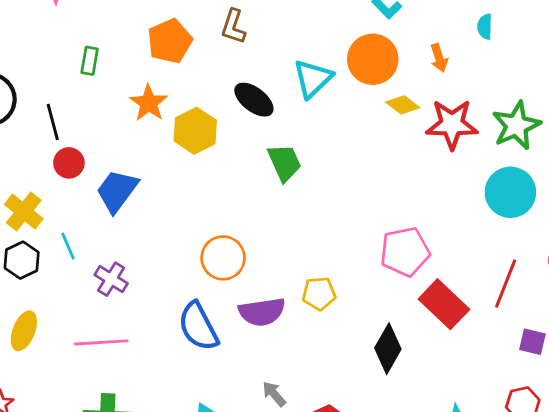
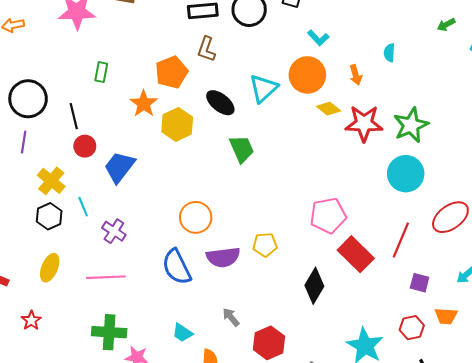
orange pentagon: (170, 41) -> (171, 72), moved

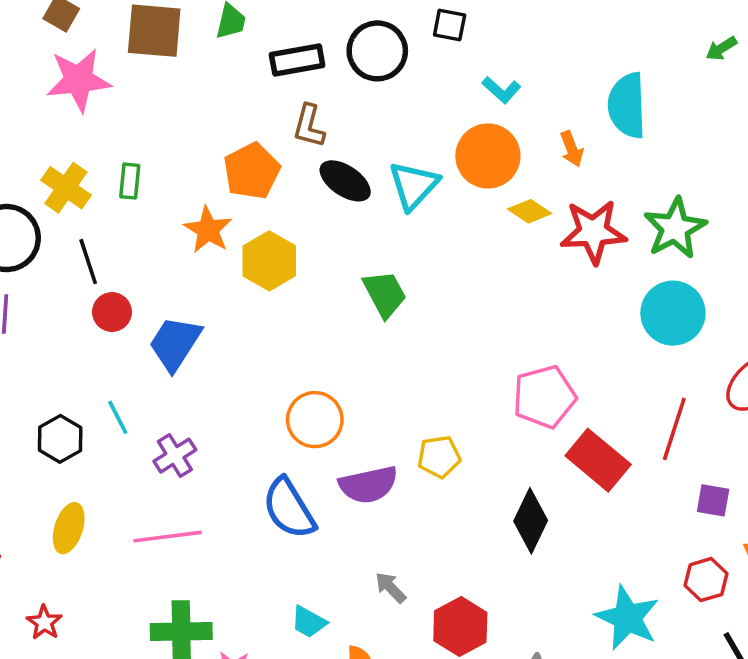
cyan semicircle: (389, 53) -> (627, 106), size x2.0
black ellipse: (220, 103) -> (345, 181), moved
yellow cross: (51, 181) -> (66, 188), moved
purple cross: (114, 231) -> (175, 456), turned 30

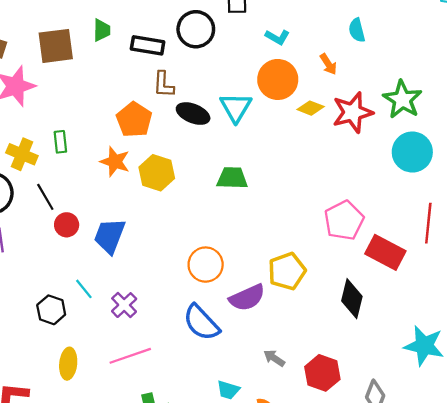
black rectangle: (297, 60) -> (148, 45), turned 32
cyan semicircle: (627, 106) -> (357, 30), size x0.6
green trapezoid: (385, 294) -> (232, 178), turned -48
yellow pentagon: (439, 457) -> (287, 271), size x1.4

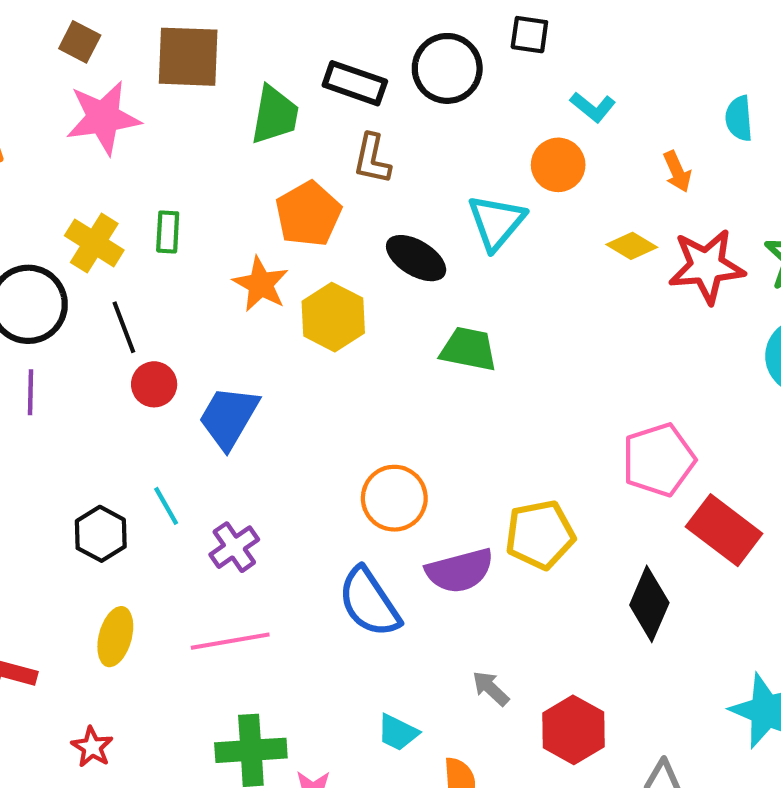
green trapezoid: (102, 30) -> (275, 115), moved, size x1.4
orange circle: (278, 79) -> (558, 165), moved, size x0.7
black ellipse: (193, 114) -> (416, 258), moved

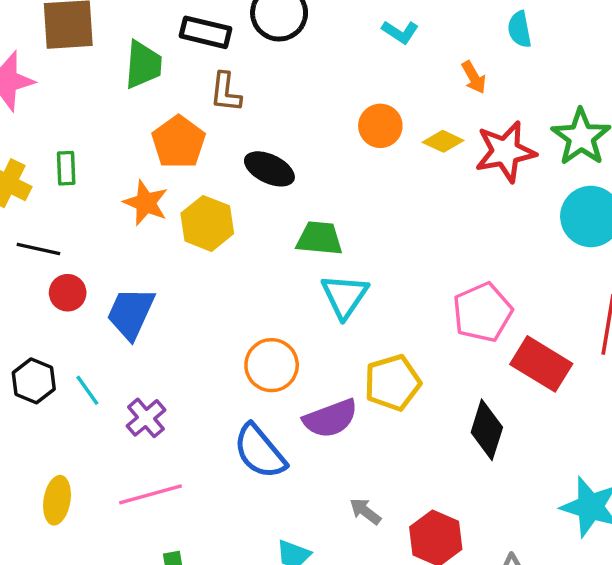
orange circle: (558, 165) -> (380, 126), moved
cyan triangle: (496, 222) -> (345, 296), moved
black line: (124, 327) -> (38, 249), turned -51
black hexagon: (101, 534) -> (34, 381), moved

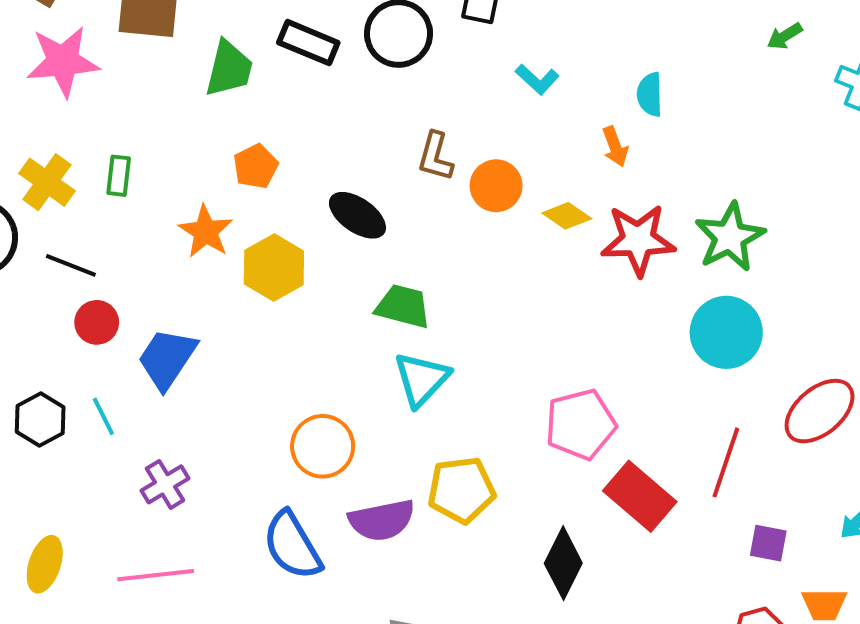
cyan semicircle: (519, 29) -> (650, 94), moved
brown L-shape: (226, 92) -> (435, 156), moved
orange pentagon: (178, 142) -> (256, 166), size x0.7
cyan line: (87, 390) -> (103, 416), moved

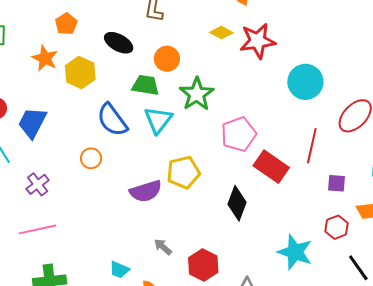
orange circle: (496, 186) -> (167, 59), moved
green star: (730, 237) -> (197, 94), moved
orange circle: (323, 446) -> (91, 158), moved, size x0.7
blue semicircle: (292, 545) -> (112, 120), moved

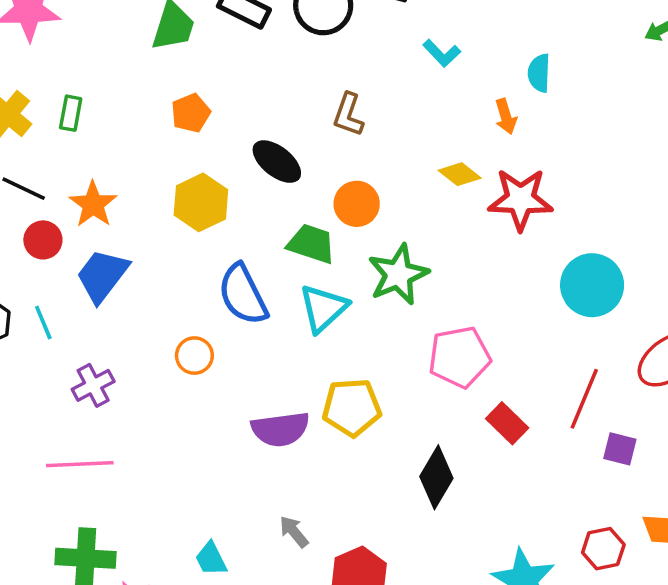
orange star: (45, 58) -> (93, 204), moved
red rectangle: (271, 167) -> (507, 423), size x0.7
purple square: (337, 183) -> (620, 449), moved
cyan trapezoid: (119, 270) -> (211, 559), turned 30

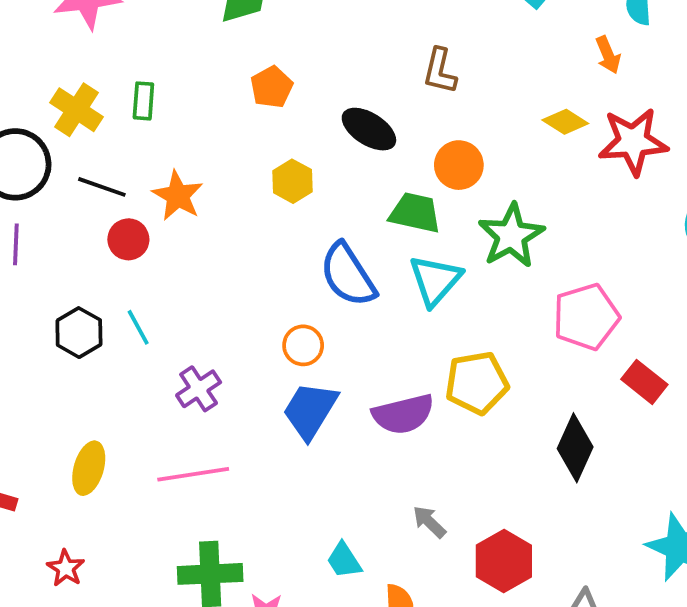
yellow hexagon: (201, 202) -> (293, 181), size x0.7
blue trapezoid: (102, 276) -> (310, 410), moved

